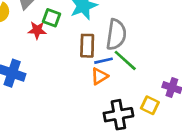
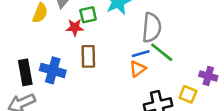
green square: (51, 18) -> (88, 15), turned -30
brown rectangle: (87, 46) -> (88, 56), moved

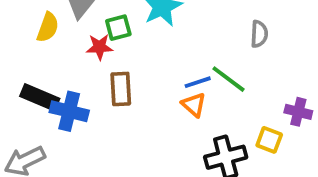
gray semicircle: (152, 28) -> (259, 34), moved, size x0.6
orange triangle: (138, 69) -> (194, 105), turned -42
black rectangle: (25, 72) -> (40, 97), moved, turned -55

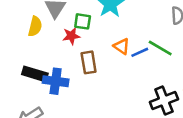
green square: (118, 28) -> (83, 21), turned 30
orange triangle: (194, 105) -> (122, 46), moved

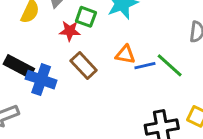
orange triangle: (122, 46) -> (125, 54), turned -36
brown rectangle: (89, 62) -> (84, 66), turned -45

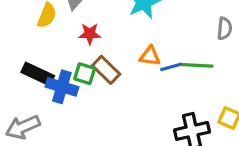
green square: (86, 17) -> (85, 74), moved
green line: (170, 65) -> (197, 65), turned -36

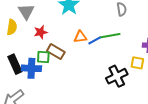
black rectangle: (38, 74) -> (15, 64), turned 54

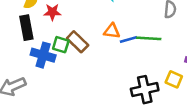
red star: (41, 32) -> (52, 12), moved
black rectangle: (15, 64) -> (26, 28), moved

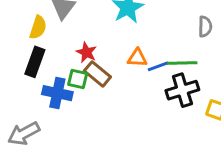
red star: (52, 12) -> (86, 52), moved, turned 30
black rectangle: (26, 28) -> (35, 62), turned 35
black cross: (145, 90) -> (182, 90), moved

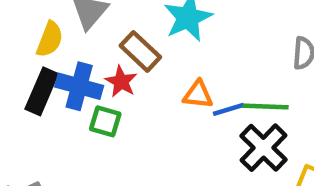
brown rectangle: (97, 74) -> (140, 51), moved
black cross: (182, 90) -> (264, 148), turned -32
blue cross: (57, 93) -> (79, 86), moved

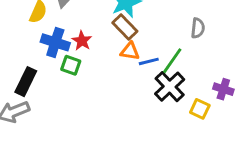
brown rectangle: (140, 51) -> (125, 27), moved
black rectangle: (42, 91) -> (26, 82), moved
green line: (266, 107) -> (172, 61), turned -60

